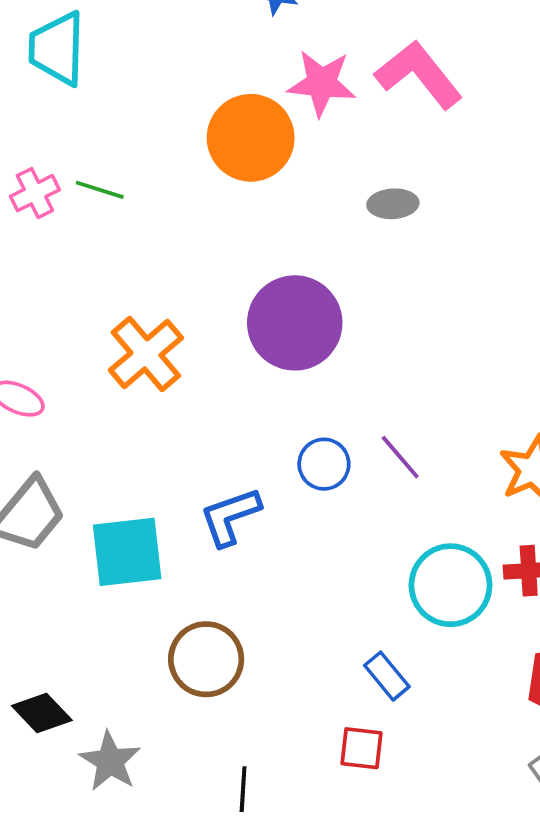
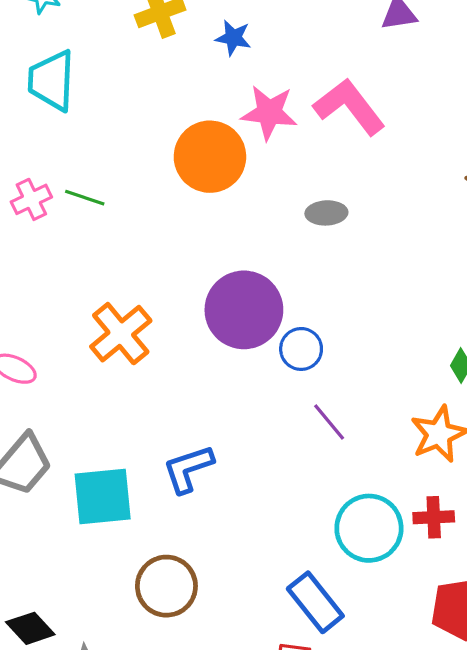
blue circle: (324, 464) -> (301, 349), moved
blue rectangle: (387, 676) -> (315, 602), size x1.5

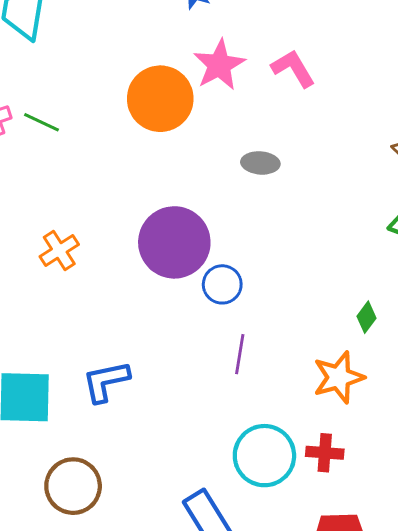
pink L-shape: (349, 107) -> (293, 68), size x0.7
pink star: (269, 113) -> (219, 65), turned 30
orange cross: (121, 334) -> (59, 250), size x0.7
purple line: (329, 422) -> (240, 354), turned 42

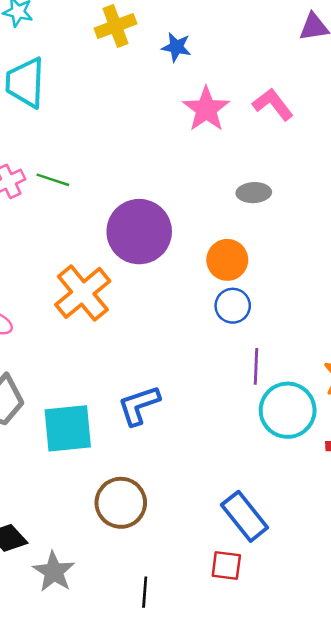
orange circle: (160, 99) -> (227, 260), moved, size x0.7
purple circle: (174, 242) -> (139, 232), moved
orange cross: (59, 250) -> (83, 293), size x1.6
cyan circle: (264, 456) -> (288, 410), moved

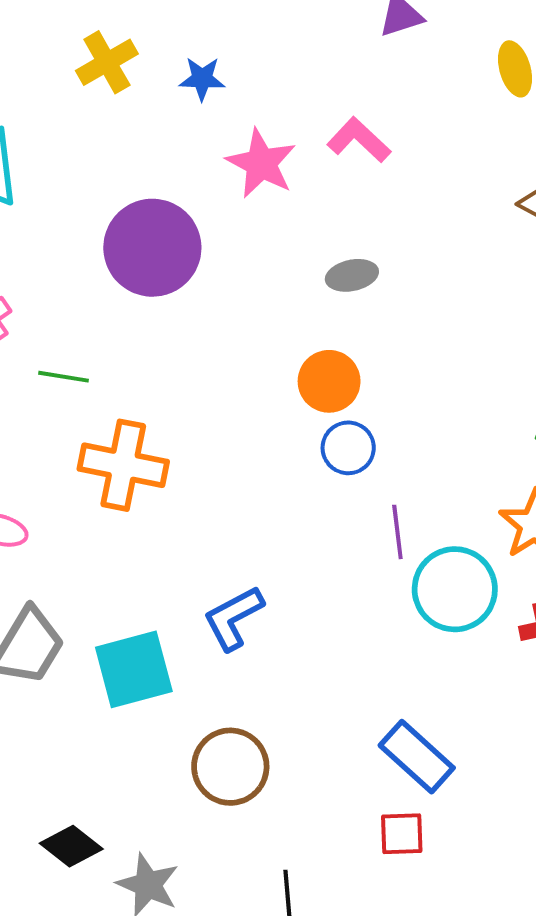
green line: (53, 180) -> (64, 377), moved
purple circle: (139, 232) -> (152, 248), moved
orange cross: (83, 293) -> (123, 465), turned -30

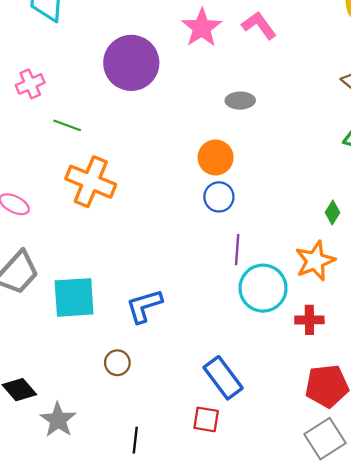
blue L-shape: (233, 618) -> (144, 306), moved
brown circle: (230, 767) -> (117, 363), size x0.6

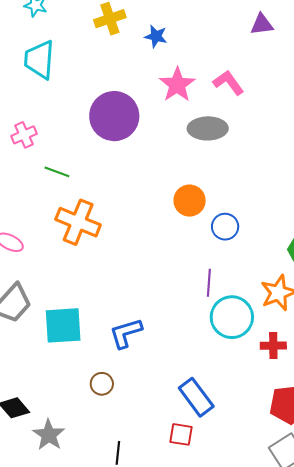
gray ellipse: (240, 101) -> (208, 128), moved, size x1.5
blue circle: (219, 197) -> (225, 227), moved

